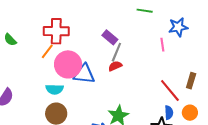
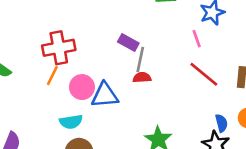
pink circle: (68, 64) -> (82, 87), size x0.7
red semicircle: (115, 66) -> (142, 77), turned 32
red line: (170, 91) -> (204, 74), moved

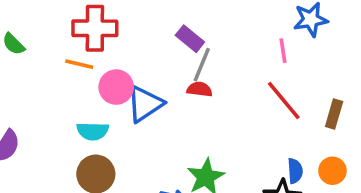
orange line: (52, 76) -> (79, 64), turned 66
blue triangle: (105, 95) -> (145, 104), turned -40

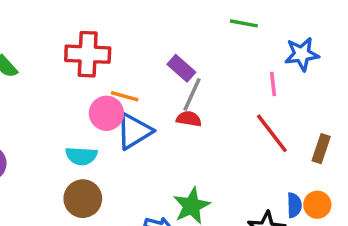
orange line: (79, 64) -> (125, 96), moved
blue semicircle: (295, 171) -> (294, 205), moved

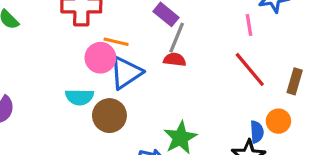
brown circle: (83, 199) -> (109, 116), moved
blue semicircle: (294, 205) -> (257, 132), moved
orange circle: (317, 205) -> (278, 121), moved

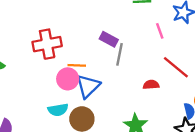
pink line: (249, 25) -> (160, 31), moved
red semicircle: (175, 60) -> (151, 85), moved

